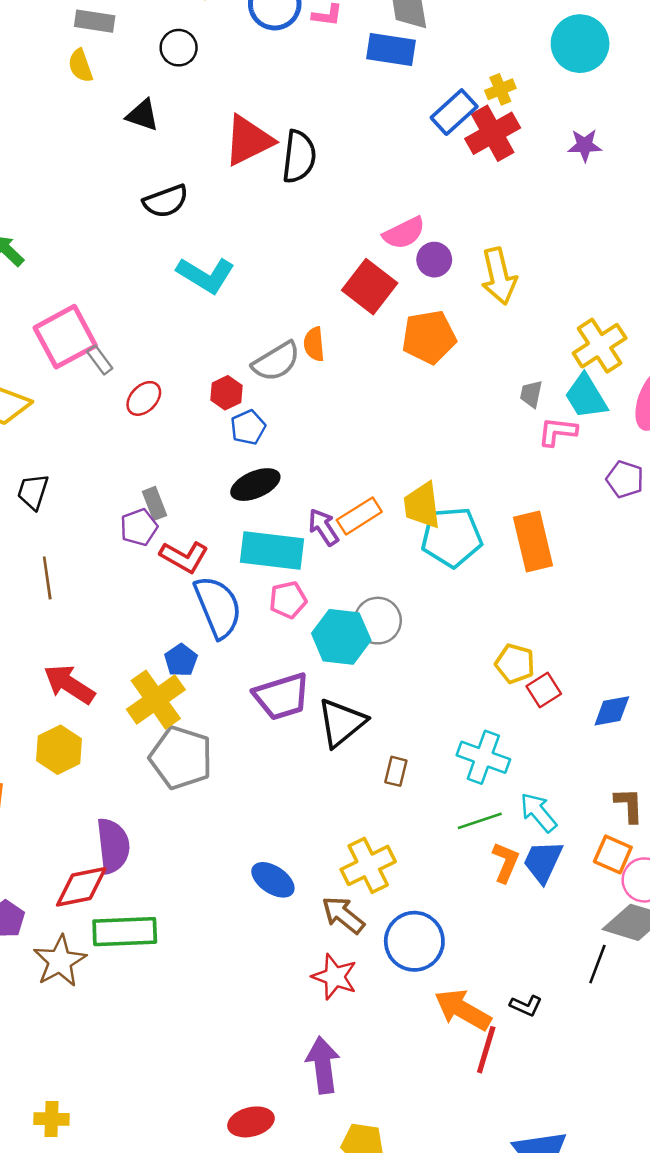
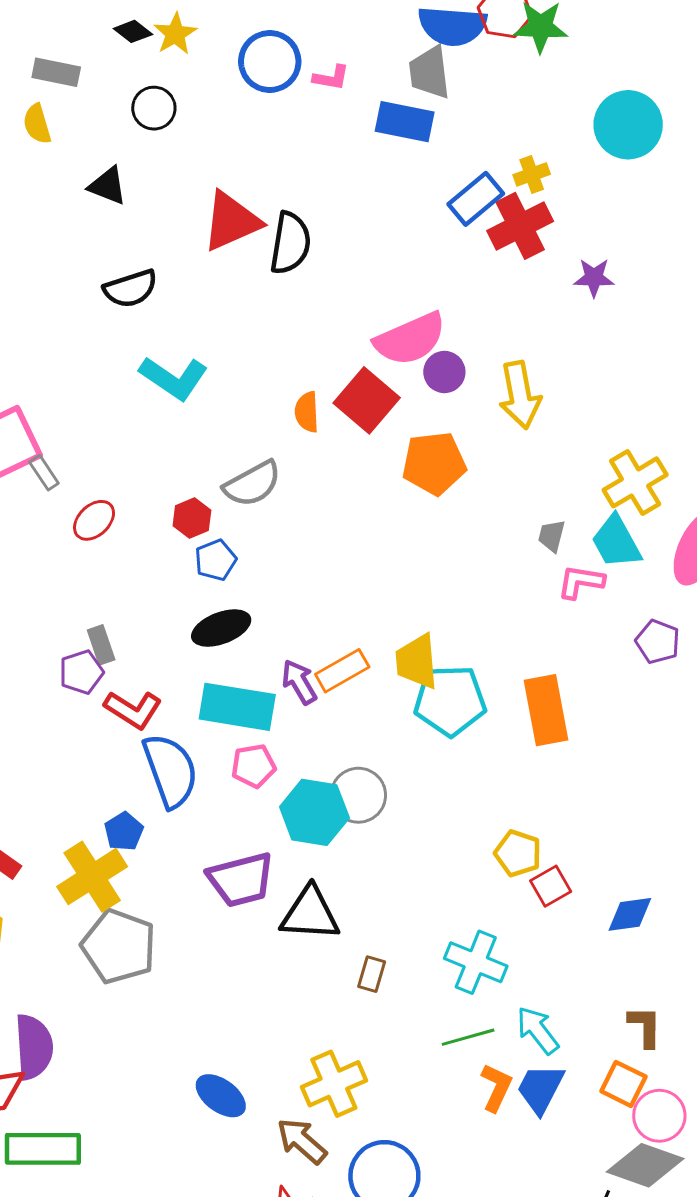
purple star: (585, 145) -> (594, 278), moved
pink semicircle: (404, 233) -> (410, 339), size x1.4
orange semicircle: (314, 344) -> (307, 412), moved
black triangle: (341, 723) -> (310, 914), turned 40

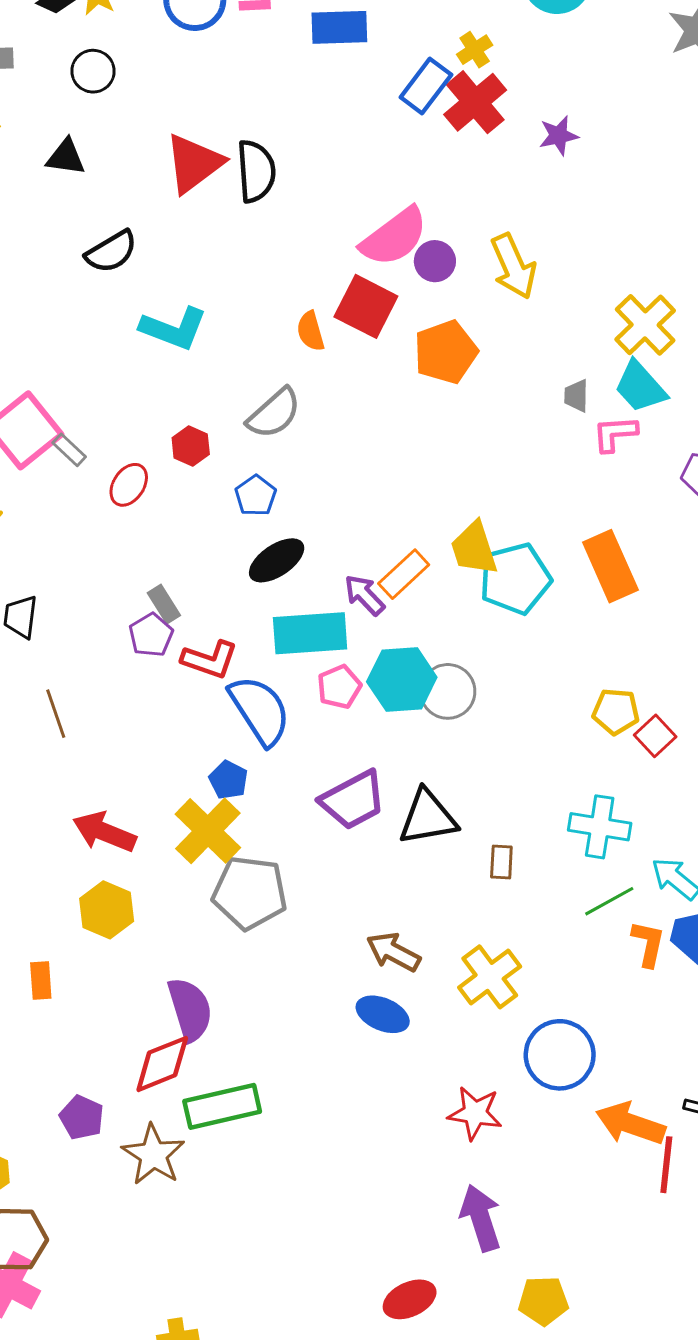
red hexagon: (192, 518) -> (191, 446), moved
cyan hexagon: (314, 812) -> (402, 680), moved
brown arrow: (302, 1141) -> (393, 952), moved

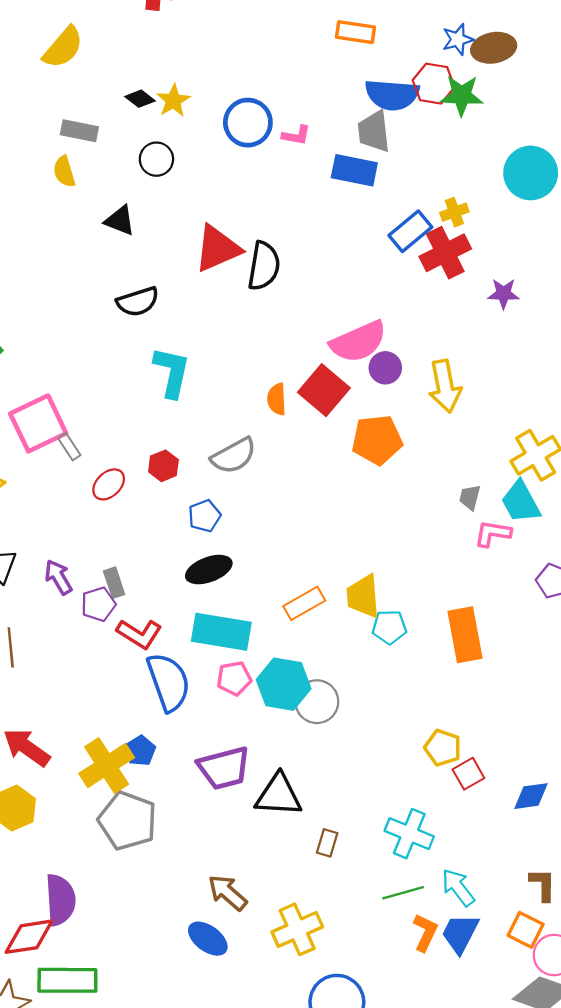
cyan L-shape: (174, 329) -> (172, 372), turned -112
cyan pentagon: (515, 579) -> (389, 627), size x0.6
purple arrow: (365, 595) -> (58, 577), moved
blue pentagon: (228, 780) -> (140, 751), moved

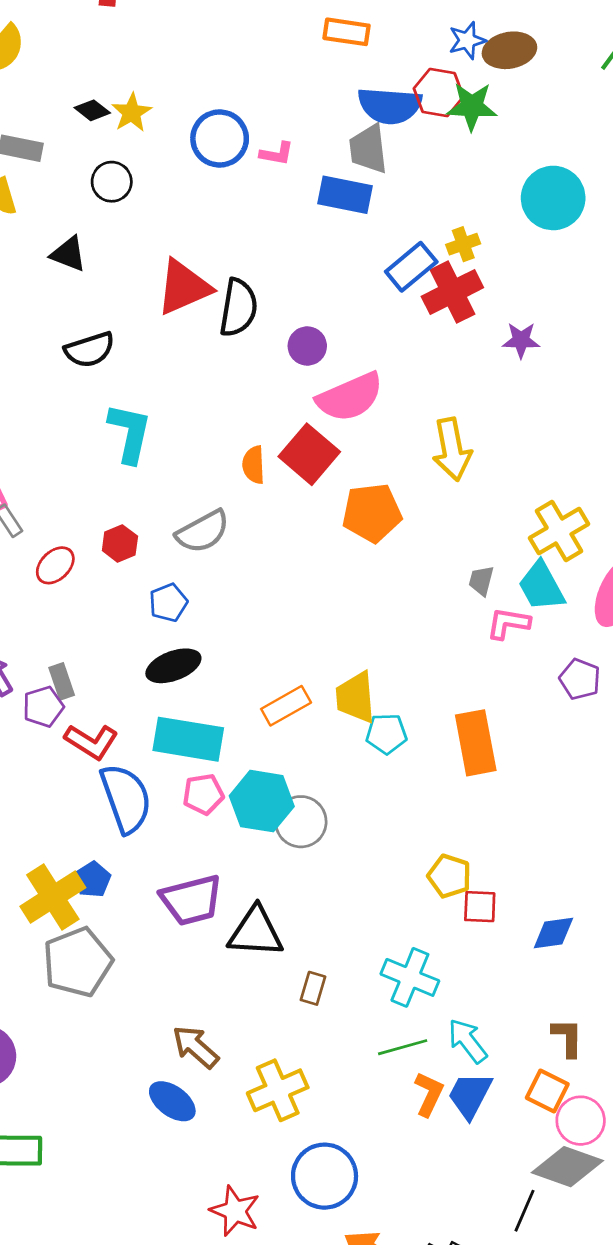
purple circle: (385, 368) -> (307, 346), moved
red square: (468, 774) -> (480, 907), turned 32
gray pentagon: (128, 821) -> (78, 962), turned 30

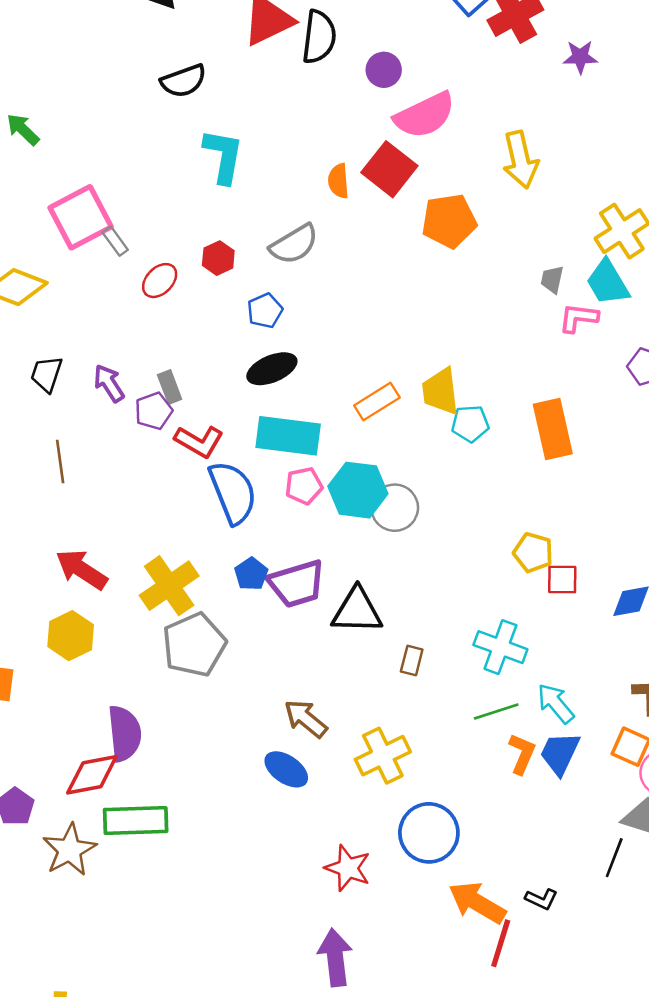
blue pentagon: (93, 879) -> (251, 574), moved

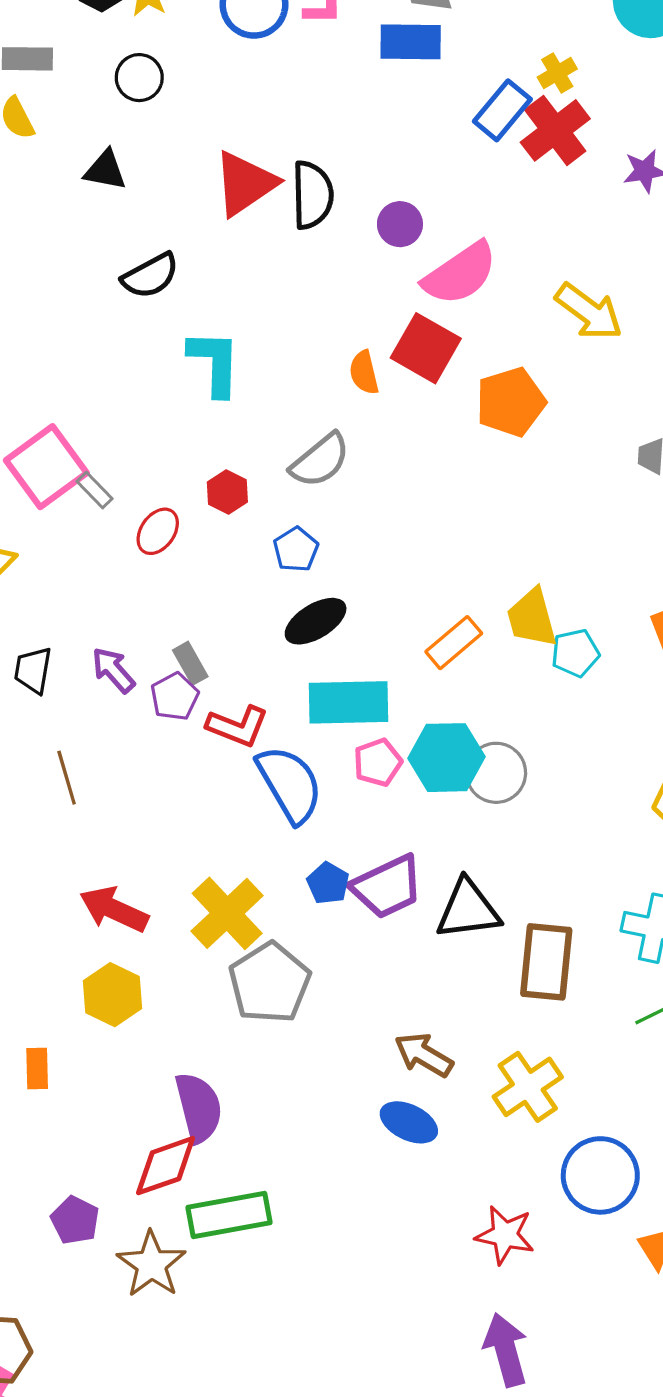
yellow arrow: (520, 160) -> (589, 312), turned -32
brown rectangle: (412, 661) -> (546, 962), size x2.0

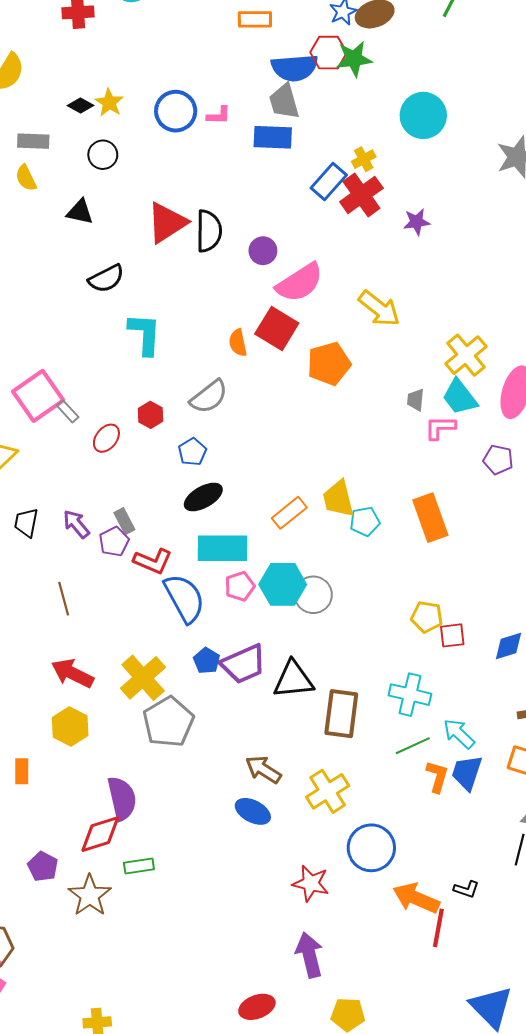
brown line: (67, 778) -> (64, 599), moved
green rectangle: (229, 1215) -> (139, 866), size x0.6

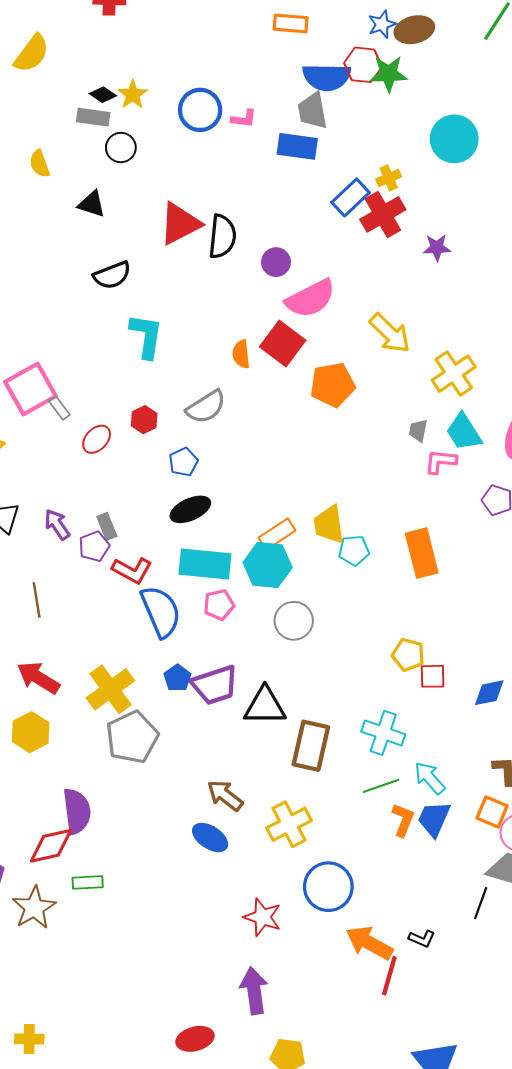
gray rectangle: (33, 141) -> (93, 117), moved
yellow cross: (466, 355) -> (454, 374), moved
cyan hexagon: (283, 584) -> (268, 565), moved

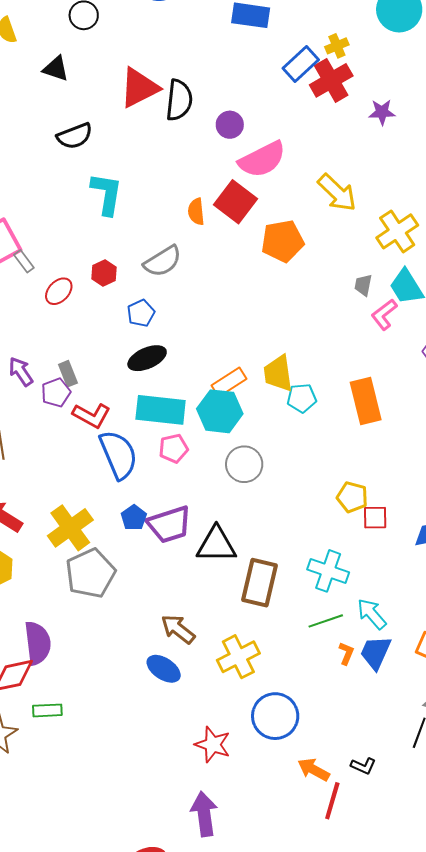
pink L-shape: (441, 461) -> (384, 314), turned -44
orange L-shape: (403, 820) -> (346, 653), size x0.7
orange arrow: (369, 943) -> (314, 770), size x0.7

